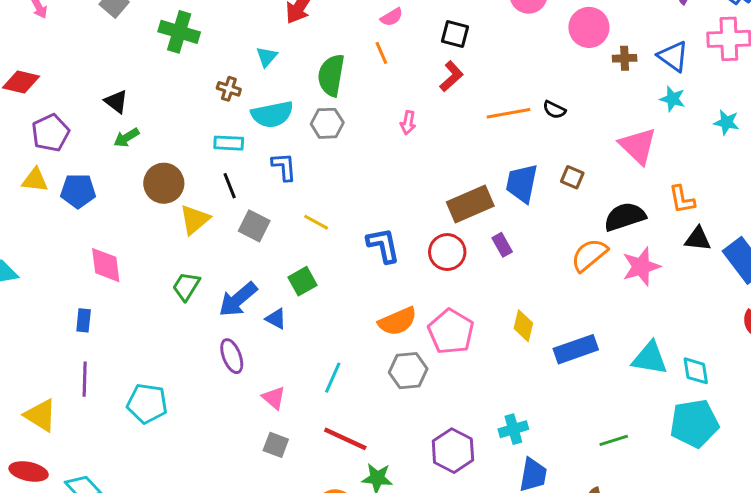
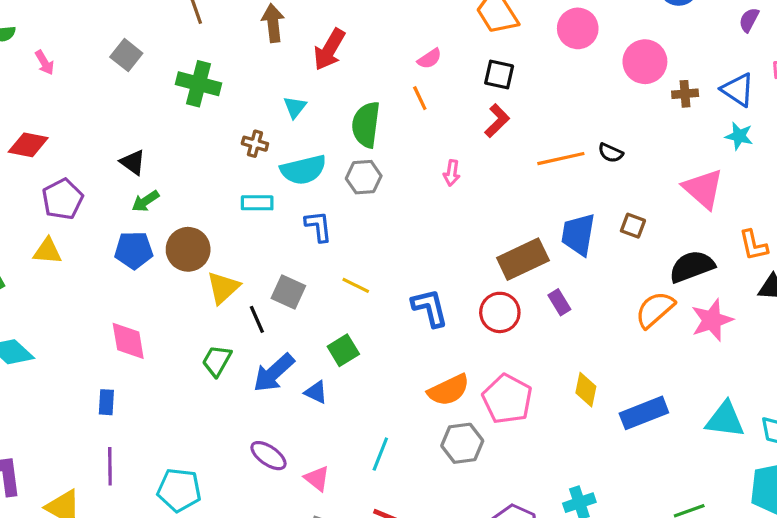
black line: (230, 186) -> (257, 319), moved
blue pentagon: (78, 191) -> (134, 250), moved
purple ellipse: (232, 356) -> (268, 456), moved, turned -32

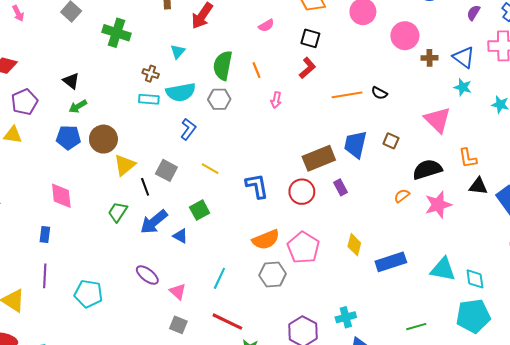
orange line: (420, 98) -> (256, 70), moved
cyan rectangle: (257, 203) -> (149, 99), moved
blue L-shape: (318, 226) -> (188, 129), turned 40
orange semicircle: (655, 310) -> (402, 196), size x0.6

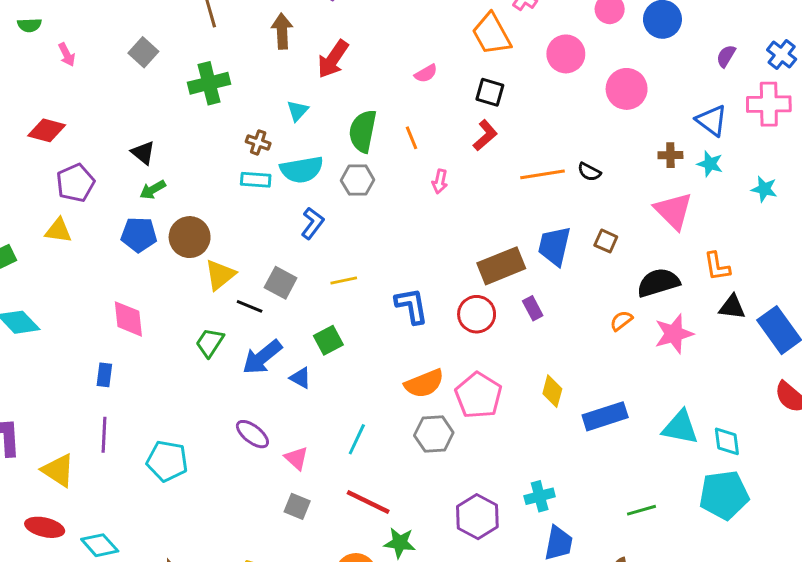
green cross: (116, 33) -> (209, 83), turned -32
brown cross: (430, 58) -> (670, 155), moved
yellow line: (210, 169) -> (344, 281), turned -42
black line: (145, 187) -> (250, 306), turned -48

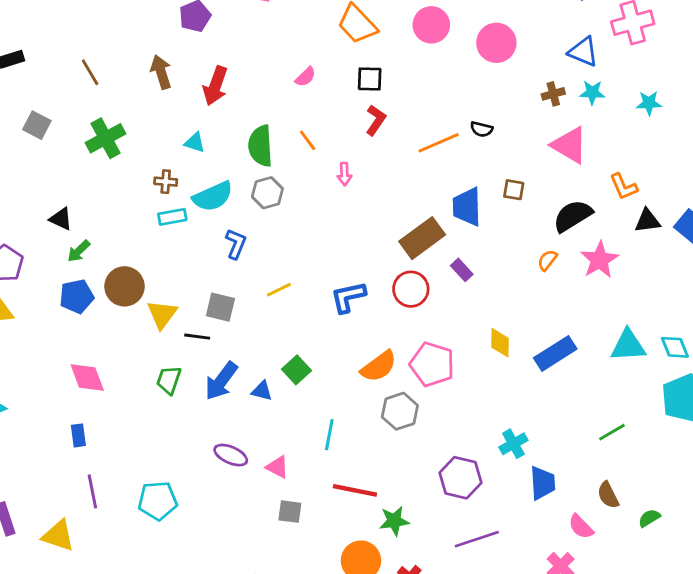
cyan triangle: (297, 111) -> (195, 143), turned -40
blue L-shape: (412, 306) -> (348, 297), turned -78
green square: (328, 340) -> (296, 370), moved

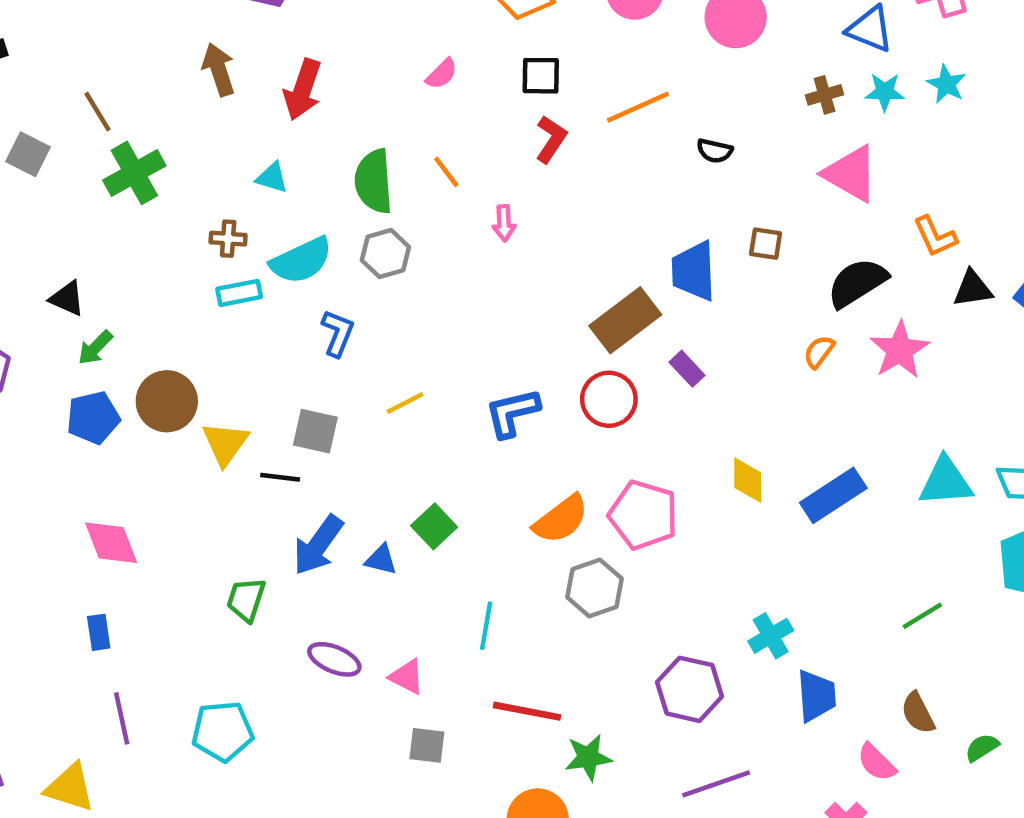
brown line: (90, 72) -> (97, 112), moved
cyan star: (649, 103) -> (946, 84), moved, turned 30
orange line: (439, 143) -> (638, 107), moved
green trapezoid: (169, 380) -> (246, 599), moved

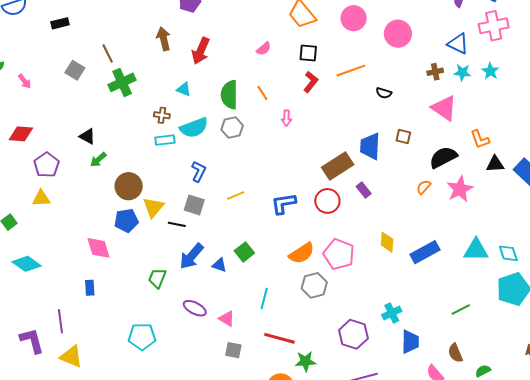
blue L-shape: (338, 333) -> (199, 171), moved
blue pentagon: (93, 418) -> (126, 221), moved
purple line: (122, 718) -> (60, 321), moved

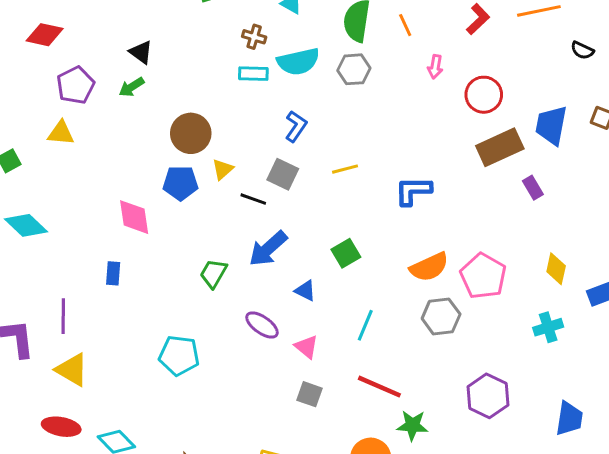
green arrow: (98, 160) -> (132, 87), moved
red circle: (327, 201) -> (484, 95), moved
yellow triangle: (153, 207) -> (223, 169), size x0.7
blue triangle: (219, 265) -> (305, 291), moved
cyan cross: (392, 313) -> (548, 327), moved

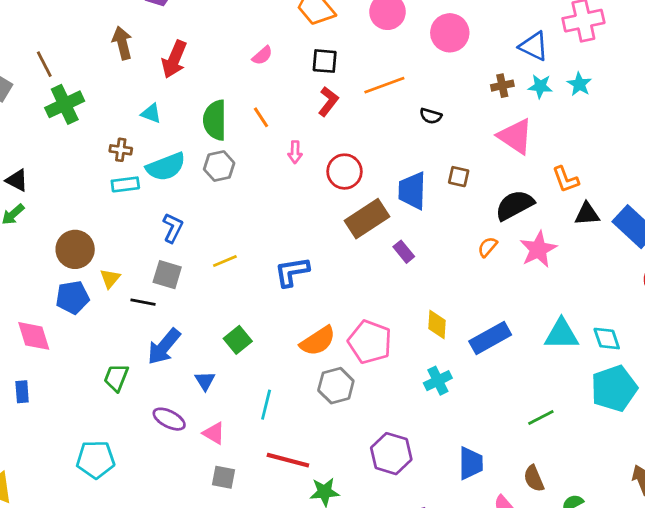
blue triangle: (305, 291) -> (205, 381), turned 40

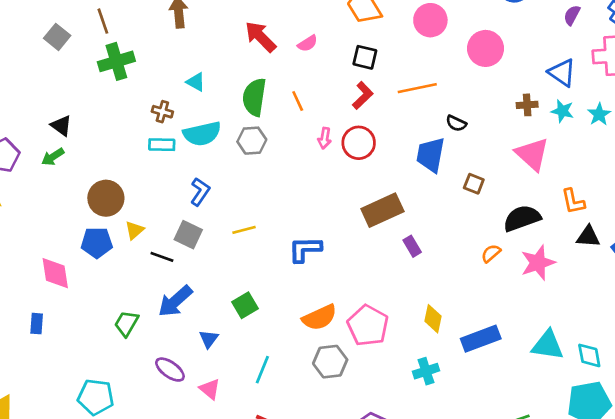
red arrow: (174, 59) -> (260, 37), moved, turned 104
red circle: (344, 172) -> (359, 143), moved
blue trapezoid: (412, 191) -> (431, 155), moved

